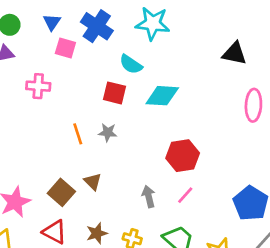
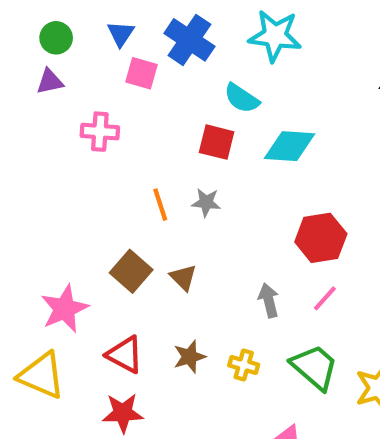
brown square: (61, 192) -> (131, 271), moved

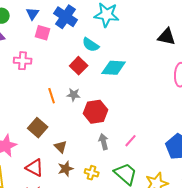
red square: (217, 142) -> (79, 66), turned 30
red hexagon: (321, 238) -> (96, 112), moved
brown triangle: (183, 277) -> (61, 147), moved

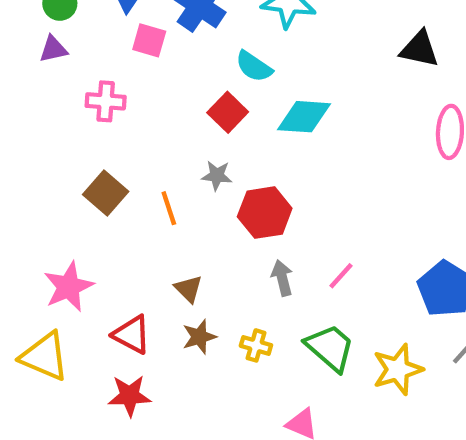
orange line: (52, 96) -> (169, 208), moved
brown square: (38, 128) -> (106, 193), moved

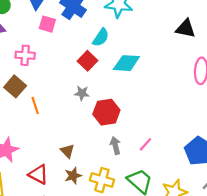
cyan semicircle: (254, 67) -> (101, 37), turned -90
brown square: (106, 193) -> (15, 86), moved
orange line: (169, 208) -> (35, 105), moved
yellow cross: (256, 345) -> (102, 180), size x1.5

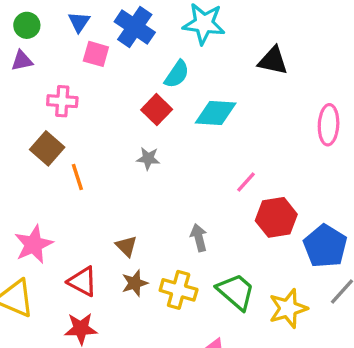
black triangle: (185, 29) -> (273, 61), moved
red hexagon: (106, 112) -> (276, 217), moved
pink line: (145, 144) -> (246, 182), moved

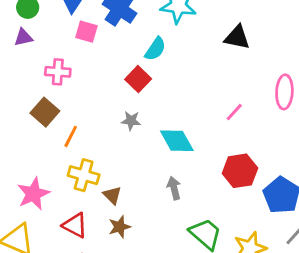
cyan diamond: (216, 113) -> (177, 141), moved, turned 57
orange line: (77, 177) -> (71, 136), turned 45
pink line: (246, 182) -> (234, 112), moved
yellow cross: (179, 290) -> (84, 175), moved

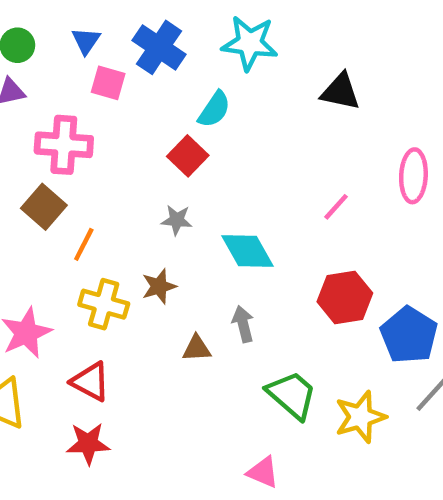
pink cross: (58, 72) -> (64, 145), size x1.4
brown triangle: (112, 195) -> (197, 348), moved, turned -48
brown star: (119, 227) -> (159, 286), moved

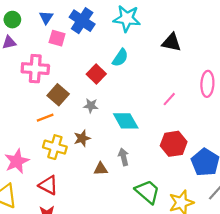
cyan semicircle: (214, 109) -> (120, 58), moved
brown square: (44, 207) -> (58, 95), moved
orange line: (84, 244) -> (45, 118), turned 42

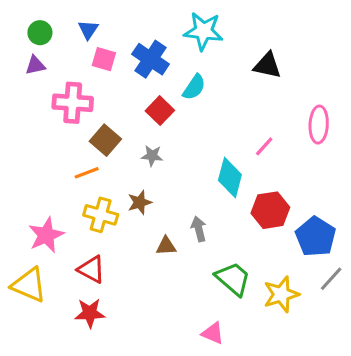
blue cross: (82, 21) -> (151, 59), moved
cyan diamond: (126, 121) -> (230, 178), moved, turned 44

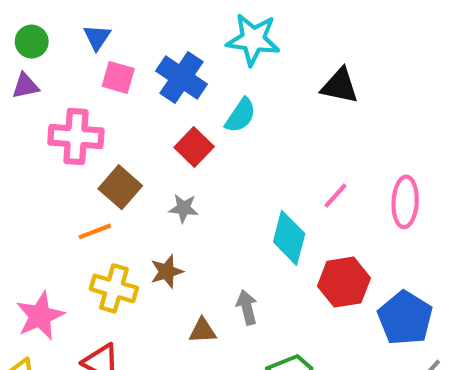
pink ellipse: (319, 125) -> (405, 202), moved

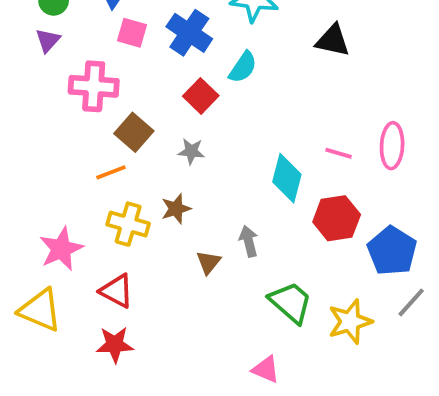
purple triangle: (25, 86) -> (48, 40), turned -36
pink line: (335, 196) -> (338, 153), moved, turned 64
brown triangle: (203, 331) -> (208, 262), turned -48

